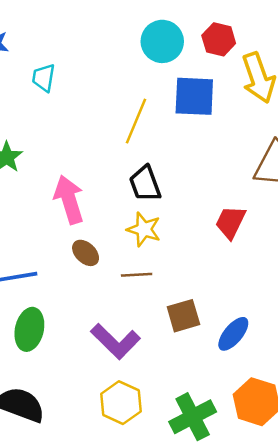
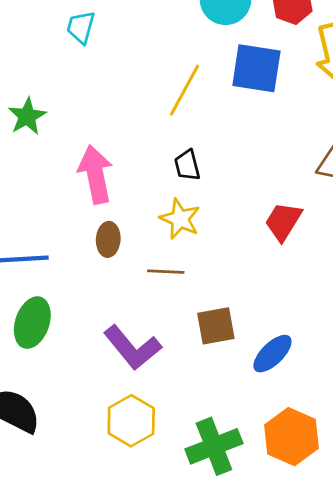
black trapezoid: (145, 184) -> (187, 165), size x0.7
brown ellipse: (86, 253) -> (108, 239), turned 44

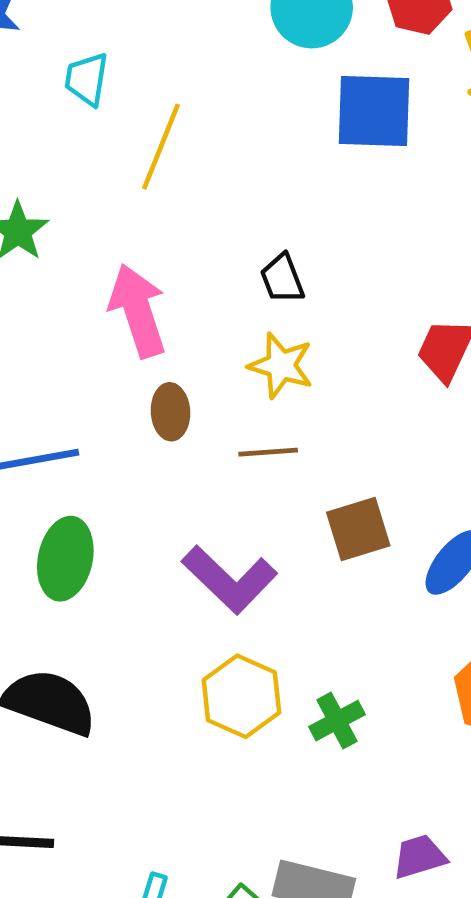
yellow line: (184, 90) -> (161, 147), moved
green cross: (214, 446) -> (337, 721), moved, size x0.6

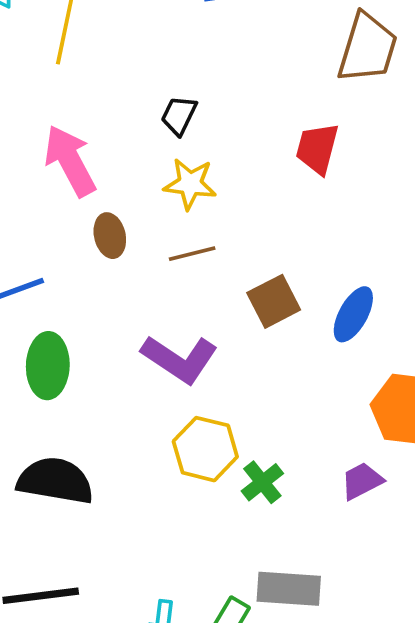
black trapezoid: (282, 279) -> (179, 115), turned 57
green cross: (337, 721) -> (262, 482), moved
purple trapezoid: (419, 857) -> (362, 481), moved

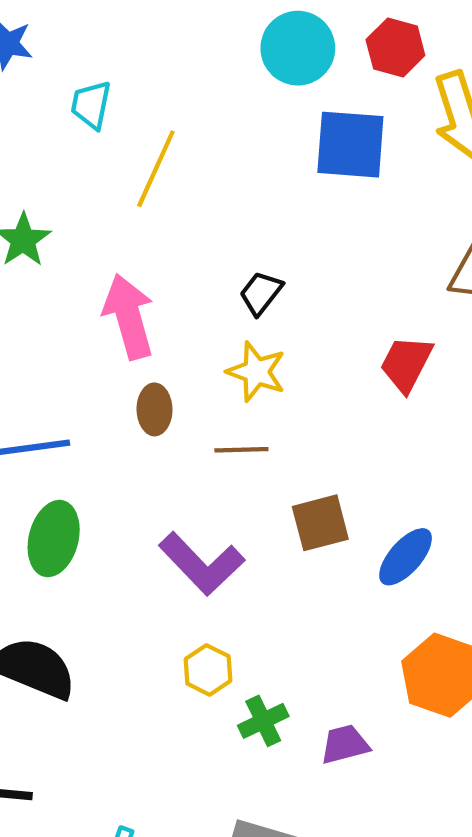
yellow hexagon: (205, 449) -> (208, 670), size x0.7
purple trapezoid: (362, 481) -> (345, 744), moved

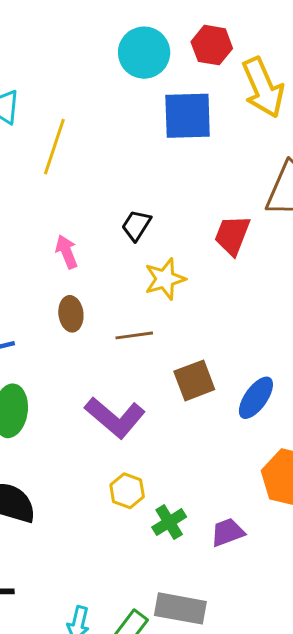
pink arrow: (129, 317) -> (67, 252), moved, size x0.6
red trapezoid: (406, 364) -> (232, 235), moved
yellow star: (256, 372) -> (165, 279), moved, turned -30

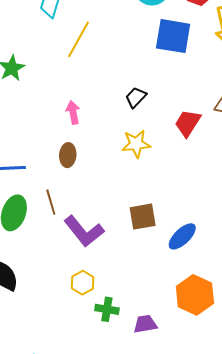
black trapezoid: (136, 225) -> (136, 97), moved
brown line: (134, 335) -> (51, 202), moved, turned 70
green cross: (169, 522) -> (107, 309), turned 30

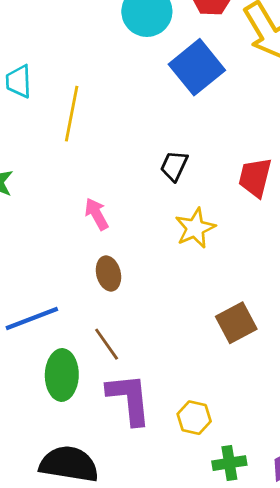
blue square: (173, 36) -> (197, 67), turned -30
purple L-shape: (84, 231) -> (129, 399), moved, turned -129
yellow hexagon: (83, 283) -> (194, 418), moved

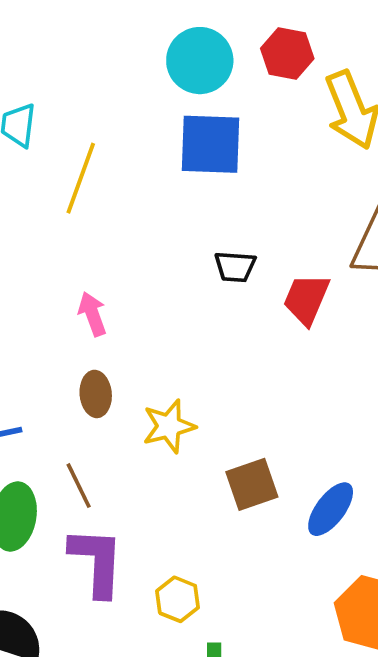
blue square: (197, 67) -> (211, 144), moved, turned 32
black trapezoid: (174, 166) -> (235, 267), moved, turned -120
yellow star: (195, 228) -> (169, 426), moved

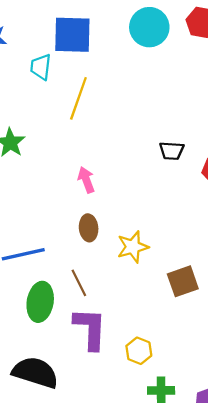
blue square: (211, 144) -> (72, 35), moved

